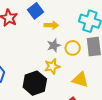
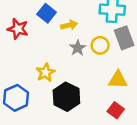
yellow star: (52, 66) -> (46, 72), moved

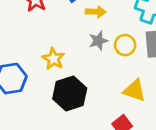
yellow star: (46, 72) -> (53, 59), turned -30

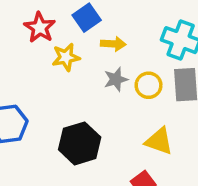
yellow star: (53, 59) -> (66, 57), moved, turned 30

